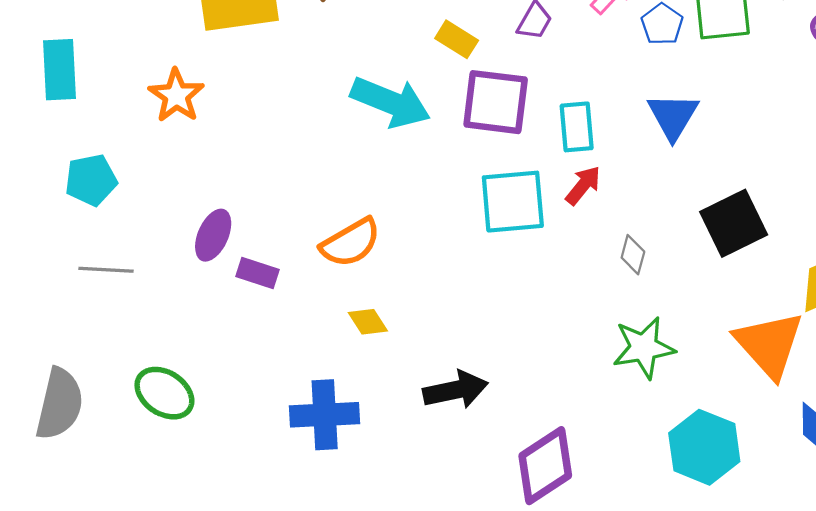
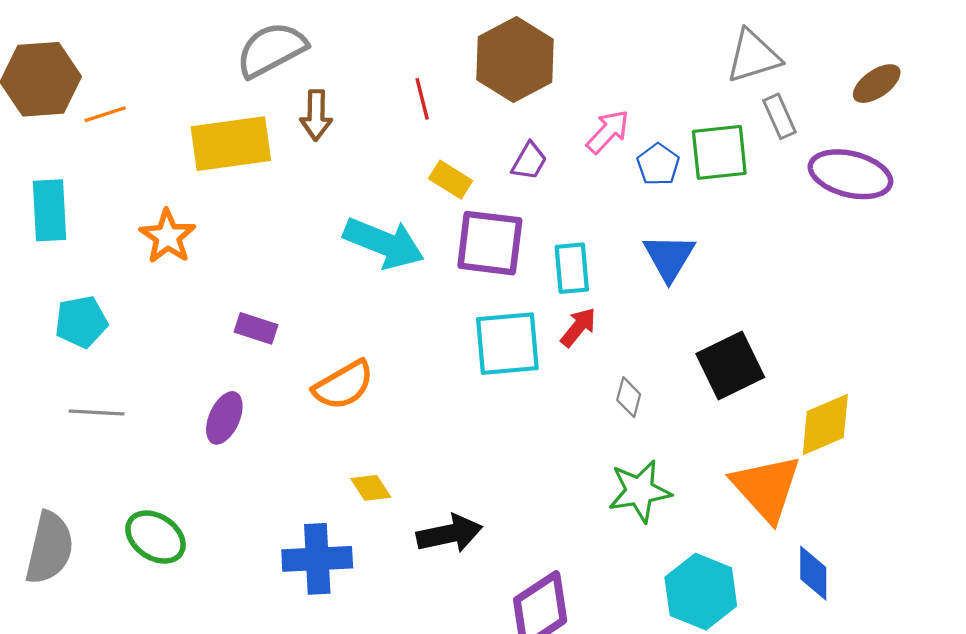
purple ellipse: (213, 235) -> (224, 418), moved
purple rectangle: (257, 273) -> (256, 328), moved
yellow diamond: (368, 322) -> (371, 488), moved

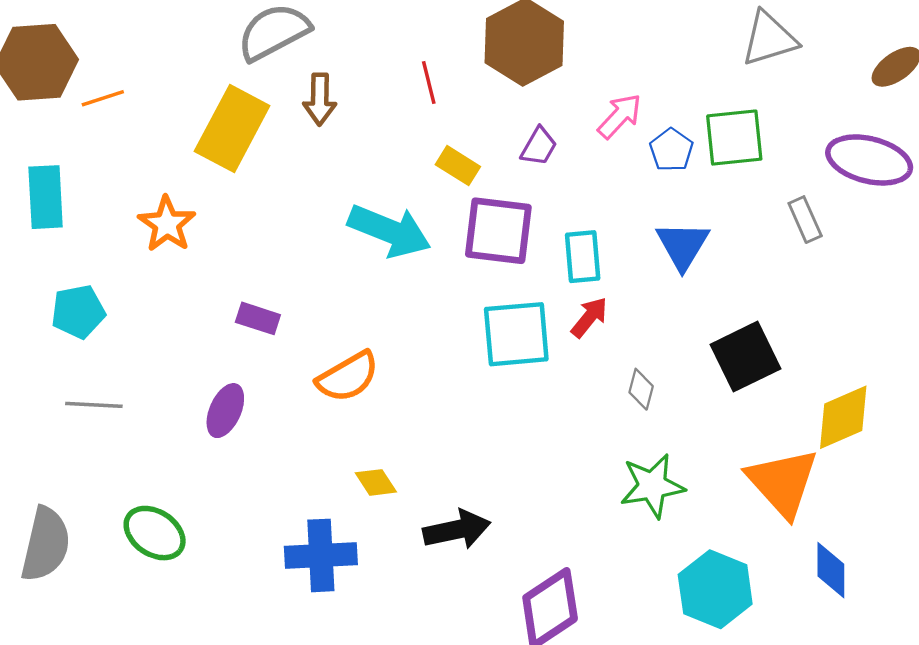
gray rectangle: (779, 116) -> (805, 220), moved
yellow rectangle: (231, 144) -> (232, 129), turned -54

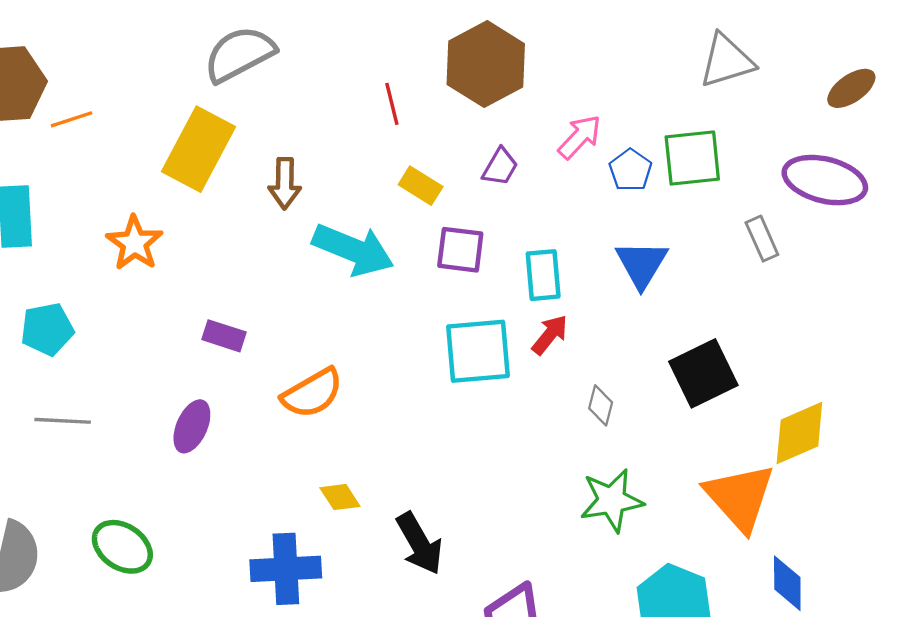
brown arrow: (320, 99) -> (285, 183), moved
purple square: (498, 231) -> (460, 250), size x0.7
black arrow: (457, 530) -> (419, 543), turned 72

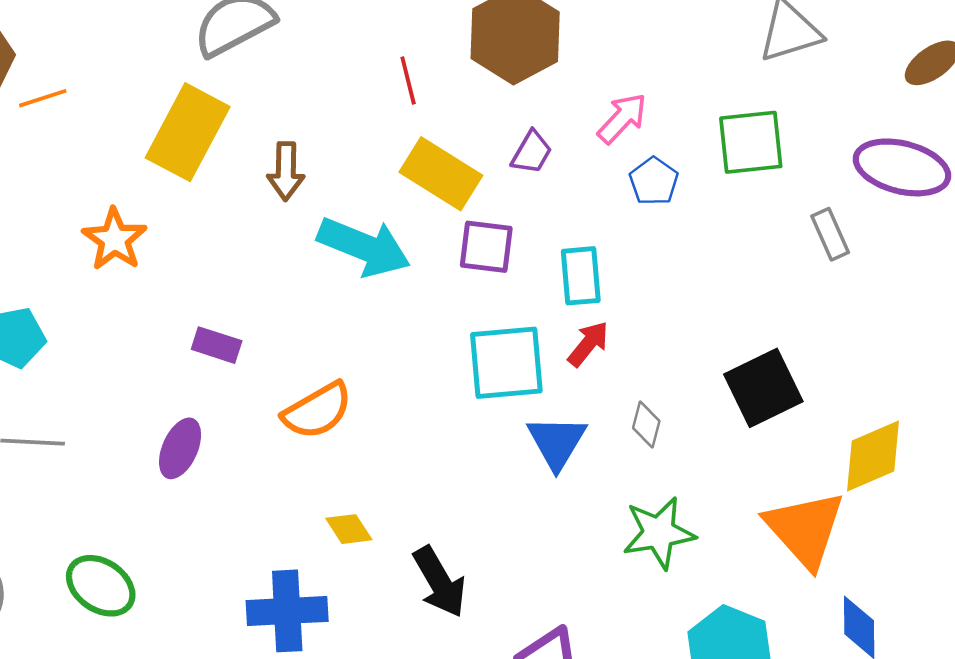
blue pentagon: (630, 170) -> (654, 181), moved
yellow rectangle: (421, 186) -> (441, 174), size x1.6
blue triangle: (641, 264) -> (557, 442), moved

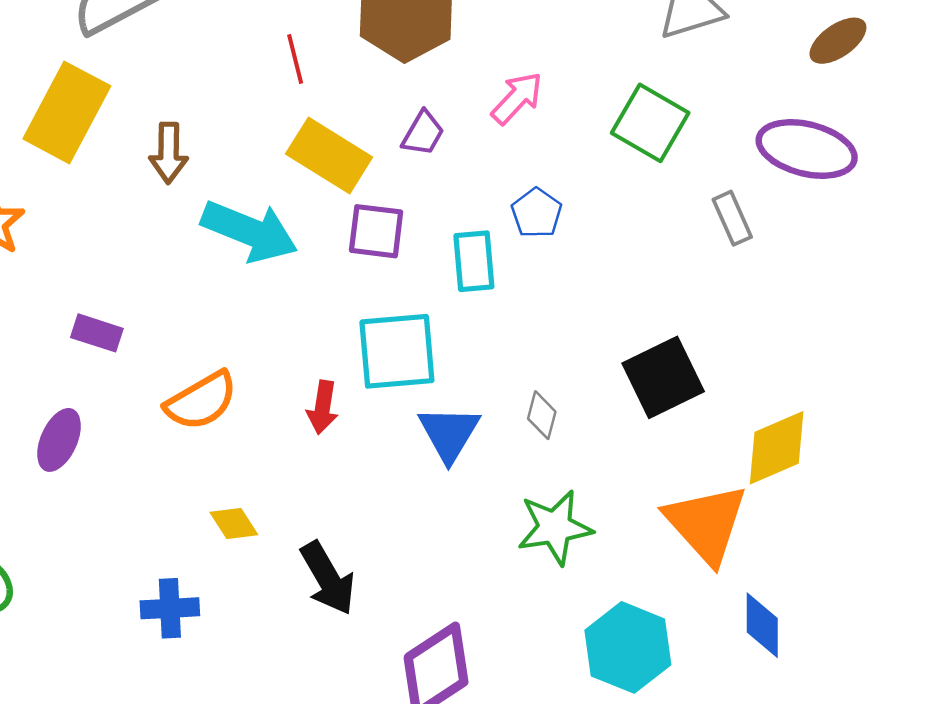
green square: (751, 142) -> (650, 123), turned 36
blue pentagon: (654, 181) -> (537, 213), moved
red arrow: (588, 344) -> (323, 407), moved, turned 150
blue cross: (287, 611) -> (170, 608), size x0.7

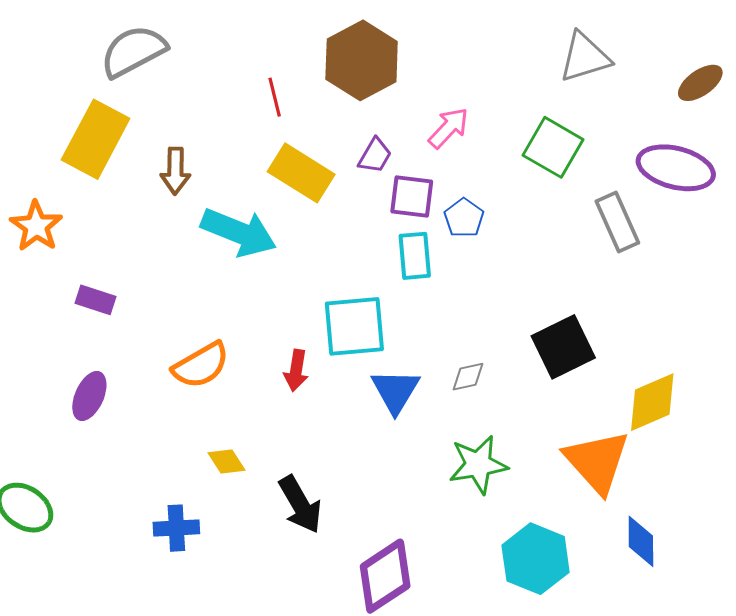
gray rectangle: (732, 218) -> (617, 222), size x1.4
purple square: (376, 231) -> (412, 196), moved
purple rectangle: (97, 333) -> (96, 300), moved
gray diamond: (542, 415) -> (468, 377), turned 63

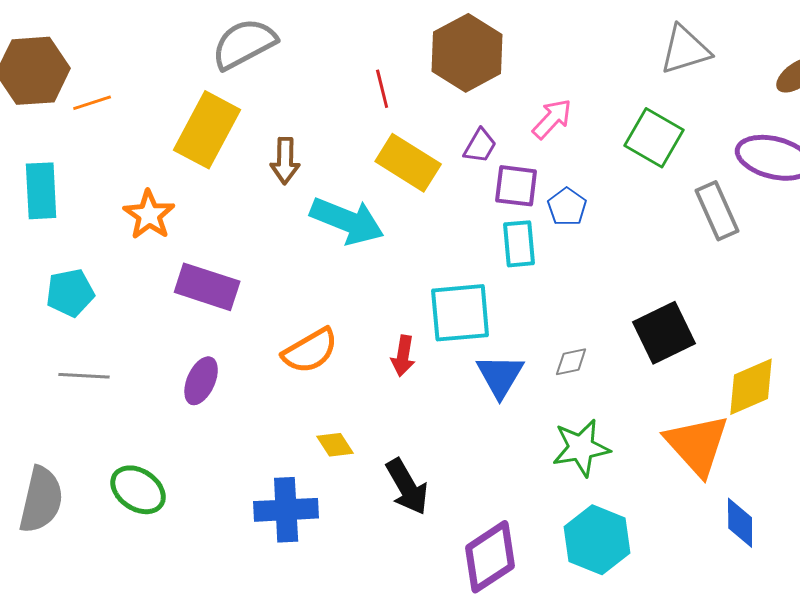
purple rectangle: (96, 300) -> (207, 287), size x1.6
blue cross: (176, 528) -> (286, 510), size x1.4
cyan hexagon: (536, 559) -> (597, 540), moved

